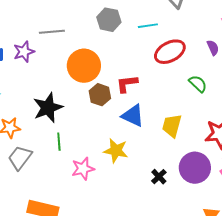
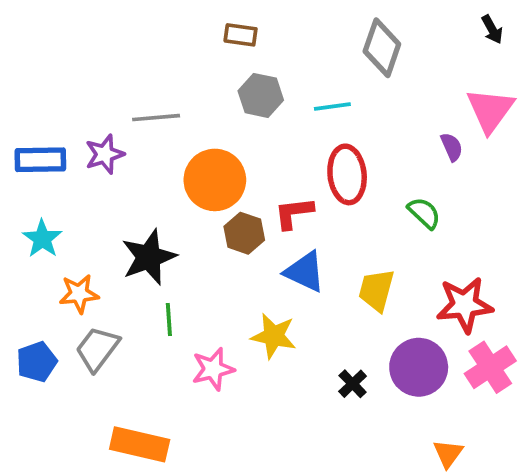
red ellipse: (170, 52) -> (347, 174), moved, turned -68

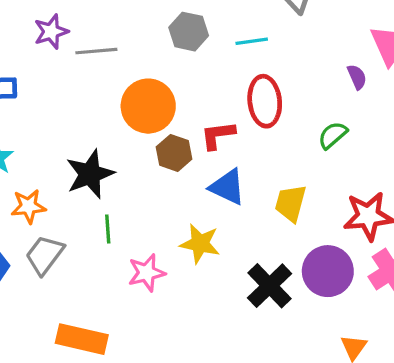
purple star: (105, 154) -> (51, 32), moved
green semicircle: (424, 213) -> (333, 135), turned -84
black cross: (353, 384) -> (270, 286), size x1.8

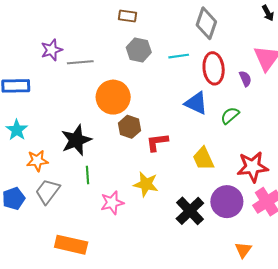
red ellipse: (265, 101) -> (214, 68), moved
red L-shape: (218, 135) -> (157, 142), moved
blue triangle: (227, 187) -> (196, 103), moved
yellow trapezoid: (291, 203) -> (203, 159), turned -40

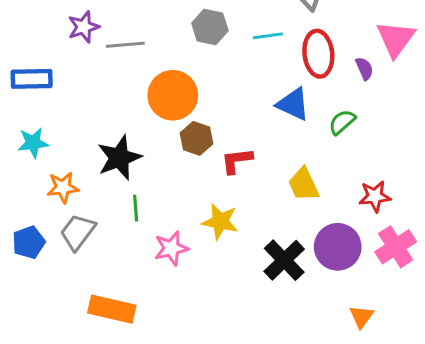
cyan star: (17, 130) -> (33, 143), turned 30
red star: (253, 167) -> (375, 196), size x0.7

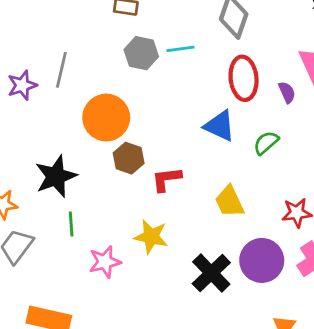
purple star: (84, 27) -> (22, 85), moved
cyan line: (268, 36) -> (180, 49), moved
gray line: (125, 45) -> (61, 70), turned -72

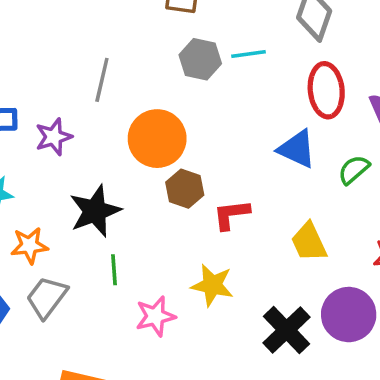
purple star: (22, 85) -> (54, 137), moved

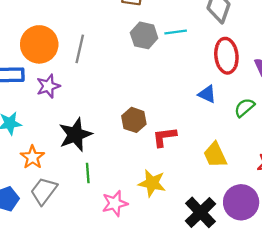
orange circle: (157, 139) -> (39, 44), moved
blue triangle: (297, 149) -> (207, 94), size x0.7
orange star: (29, 246) -> (32, 157), turned -30

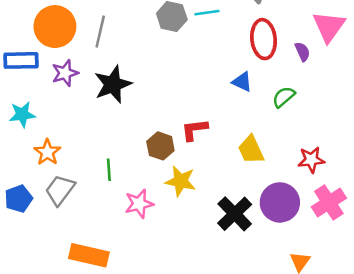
brown hexagon: (134, 120) -> (160, 146), moved
black star: (75, 135) -> (113, 84), moved

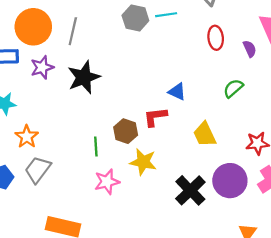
red ellipse: (264, 39) -> (216, 38), size x0.7
blue triangle: (242, 82) -> (177, 92), moved
green line: (109, 170) -> (96, 147), moved

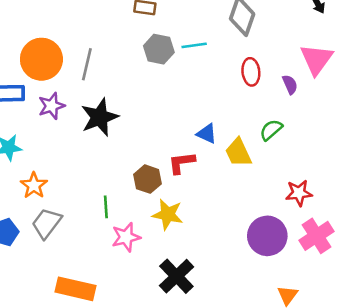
yellow trapezoid: (205, 134) -> (238, 153), moved
green line: (96, 147) -> (106, 207), moved
black cross: (190, 190) -> (176, 276), moved

